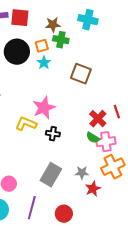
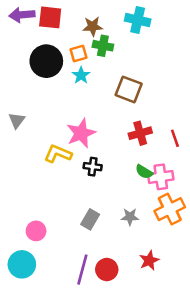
red cross: (98, 119) -> (140, 133), moved, turned 30
gray rectangle: (51, 175) -> (90, 219), size x0.7
red star: (93, 189) -> (149, 261), moved
purple line: (32, 208) -> (82, 270), moved

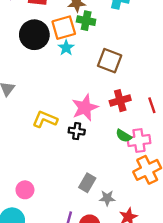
orange square: (78, 53) -> (64, 28), size x1.5
pink star: (81, 133) -> (85, 108), moved
gray star: (130, 217) -> (107, 198), moved
gray rectangle: (90, 219) -> (87, 183), moved

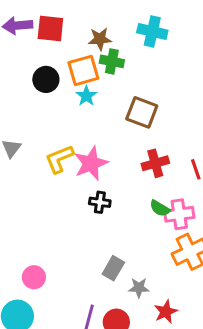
black circle: (34, 35) -> (46, 79), size x0.7
pink star: (85, 108) -> (91, 163), moved
yellow L-shape: (45, 119) -> (59, 159), moved, turned -45

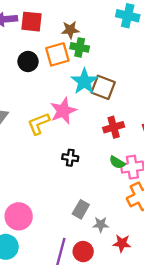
cyan cross: (152, 31) -> (128, 16), moved
cyan star: (86, 96) -> (84, 81), moved, size x1.6
pink star: (91, 163) -> (63, 111), moved
pink circle: (34, 277) -> (19, 216), size x1.5
red star: (166, 312) -> (122, 243), turned 30

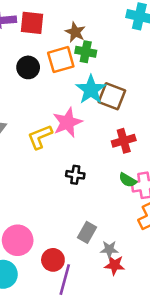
brown star: (70, 30) -> (75, 32), turned 30
red star: (122, 243) -> (114, 265), moved
red circle: (83, 252) -> (53, 260), moved

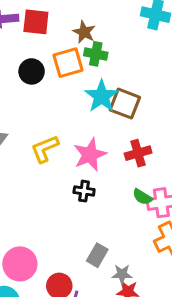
pink star: (67, 122) -> (90, 155), moved

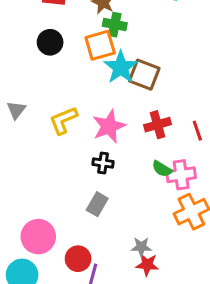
orange square: (68, 63) -> (100, 45), moved
gray rectangle: (97, 255) -> (97, 204), moved

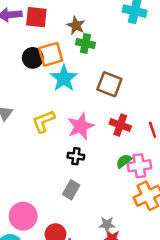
orange square: (100, 45) -> (51, 54), moved
cyan star: (121, 67) -> (64, 78), moved
red cross: (158, 125) -> (120, 125), turned 36
green semicircle: (162, 169) -> (124, 161), turned 112

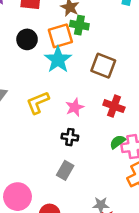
orange square: (51, 54) -> (60, 36), moved
pink star: (81, 126) -> (75, 107), size x0.7

